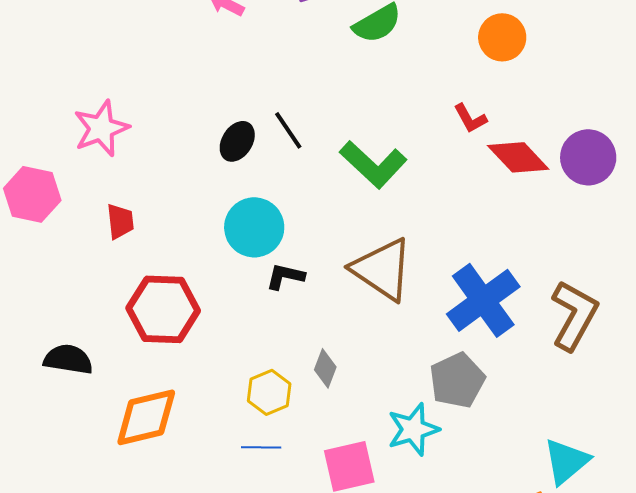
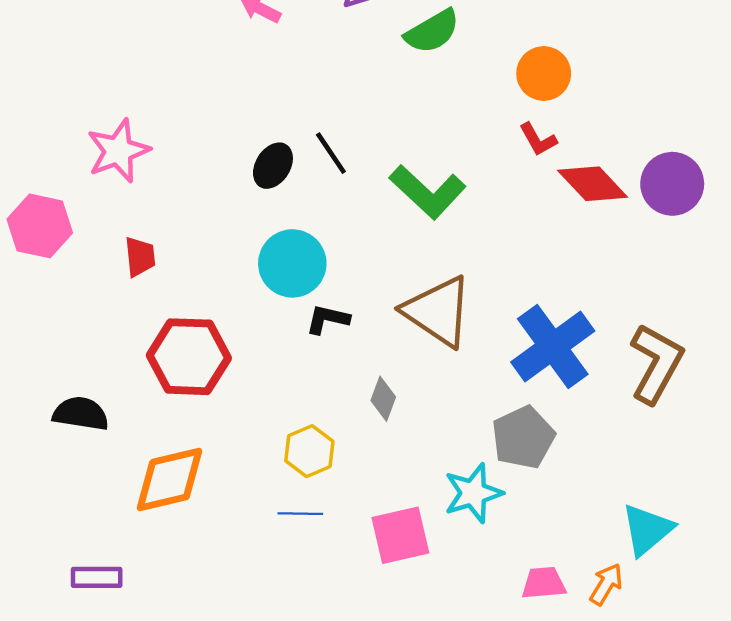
orange circle: (502, 37) -> (544, 73), moved
gray diamond: (325, 368) -> (383, 399), moved

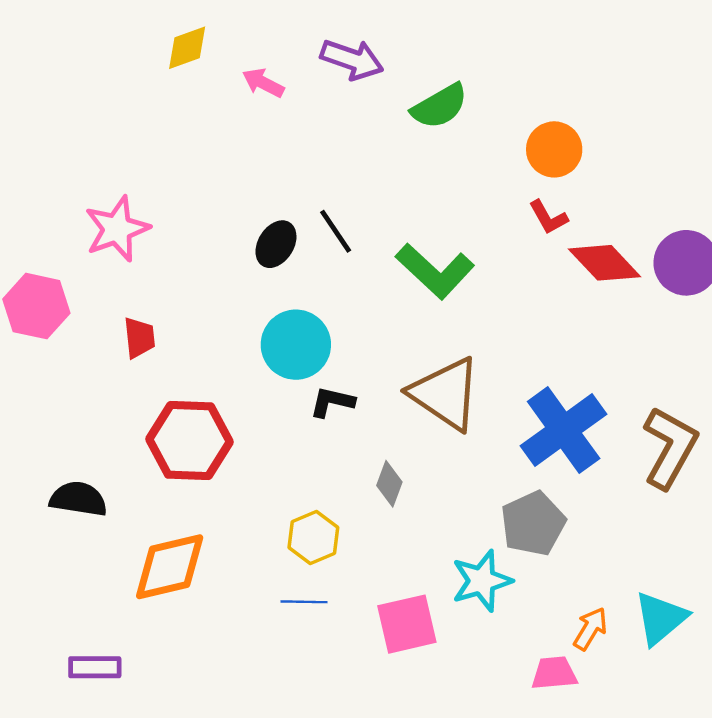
orange arrow: (606, 584) -> (590, 629), moved

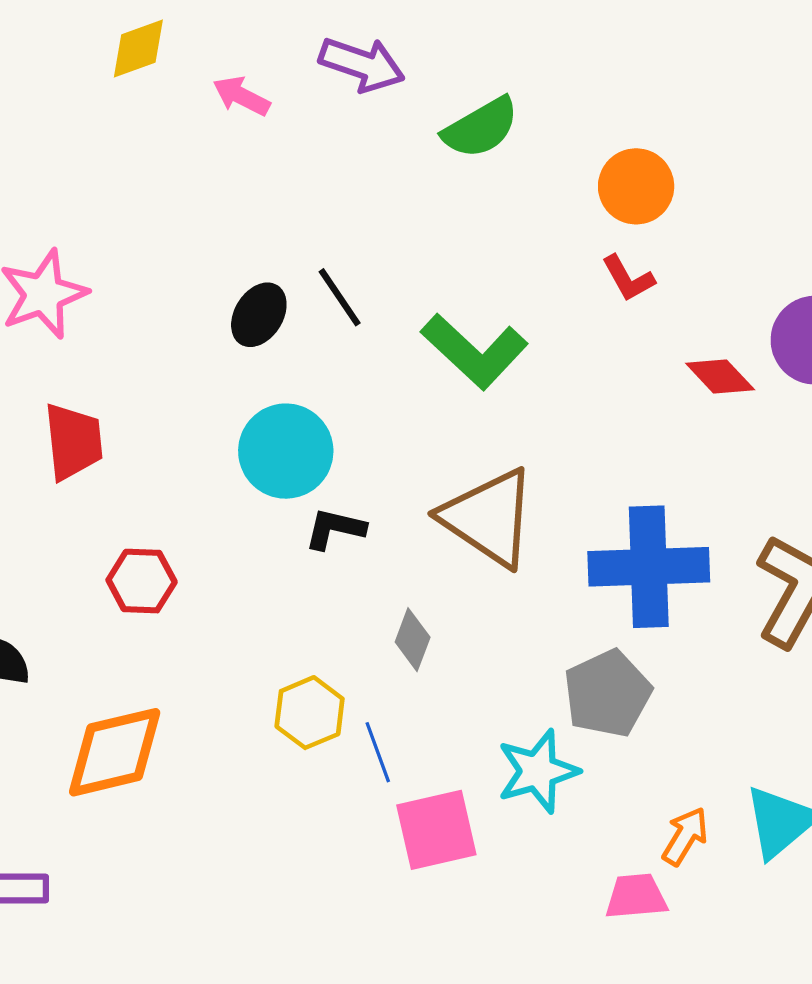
red diamond: (604, 263) -> (720, 377), moved, size x0.7
red trapezoid: (139, 338) -> (73, 442), size x1.4
blue cross: (564, 430) -> (649, 567), turned 34
red hexagon: (189, 441) -> (142, 581), size x0.6
blue line: (304, 602) -> (378, 752), moved, turned 69

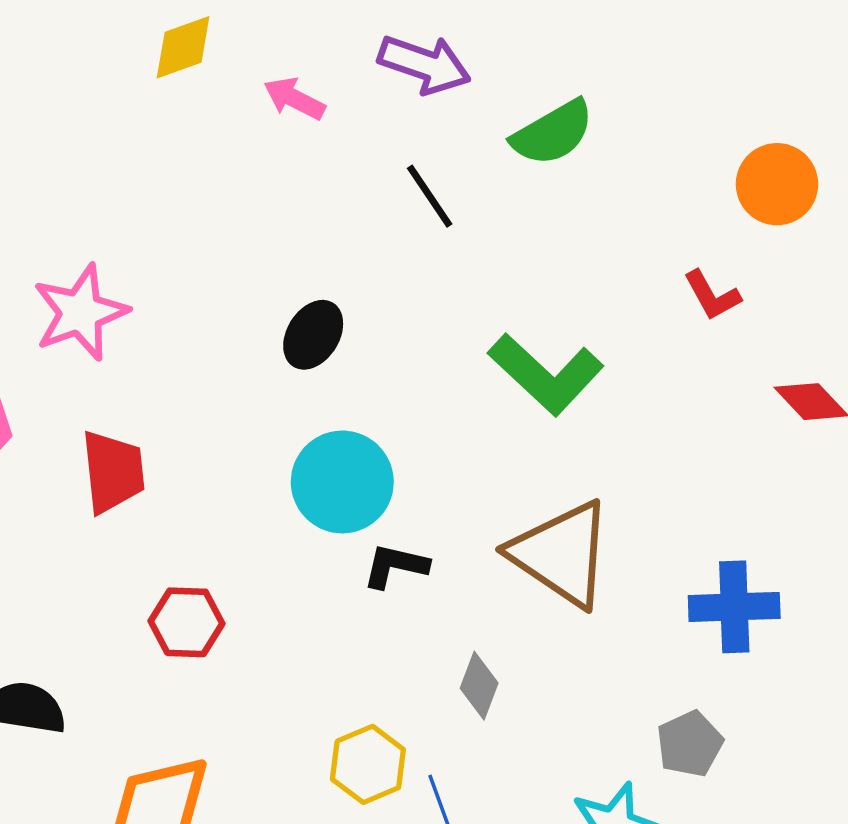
orange circle: (636, 186) -> (777, 184), moved
black line: (340, 297) -> (430, 196), moved
blue cross: (649, 567) -> (734, 607), size x0.7
gray pentagon: (608, 694) -> (690, 744), size x0.7

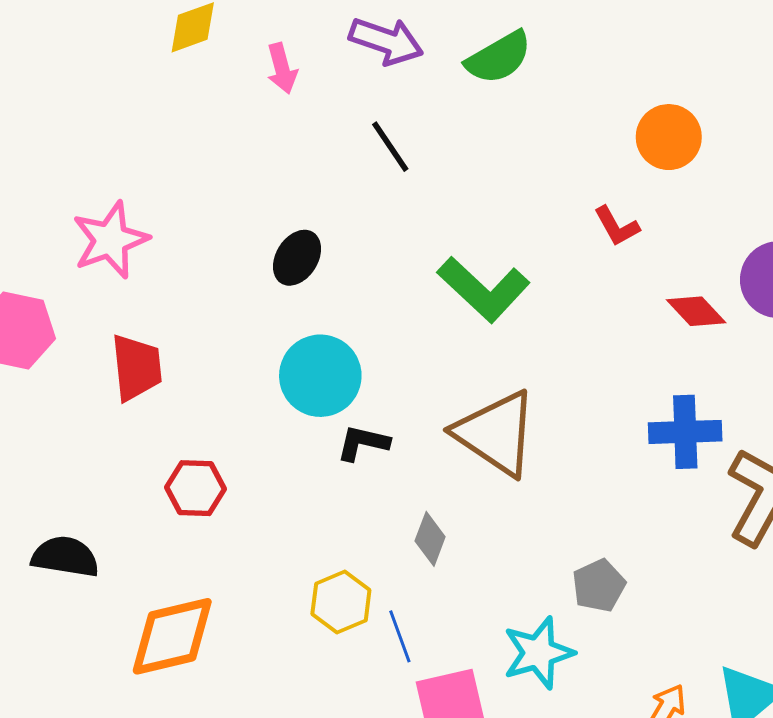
pink arrow: (294, 99) -> (282, 68), turned -132
green semicircle: (553, 133) -> (499, 57), moved
blue cross: (734, 607) -> (685, 432), moved

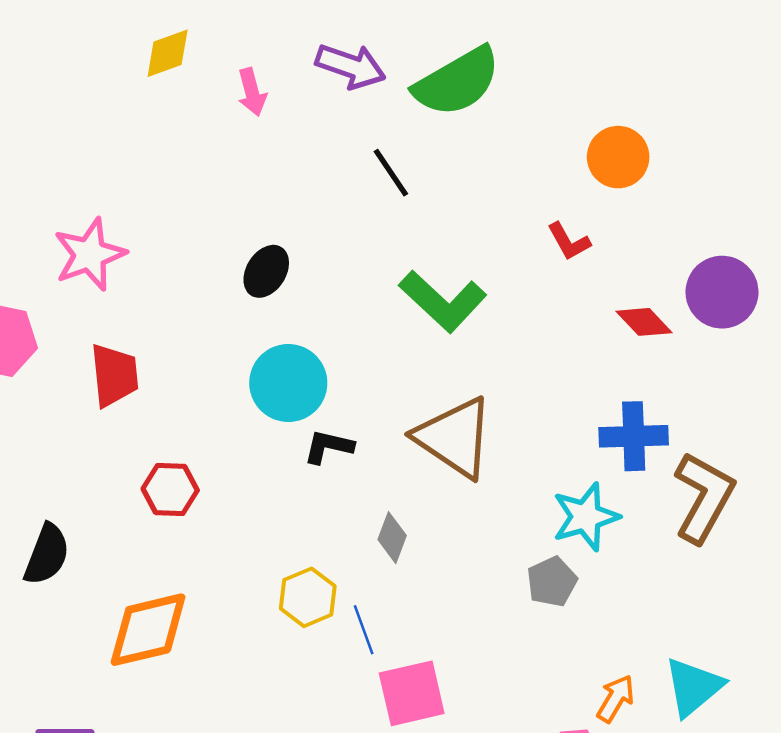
green semicircle: (499, 57) -> (457, 82), size x1.4
black line: (390, 147) -> (391, 173), moved
black semicircle: (65, 557) -> (47, 554), turned 102
cyan star: (538, 653) -> (586, 517), moved

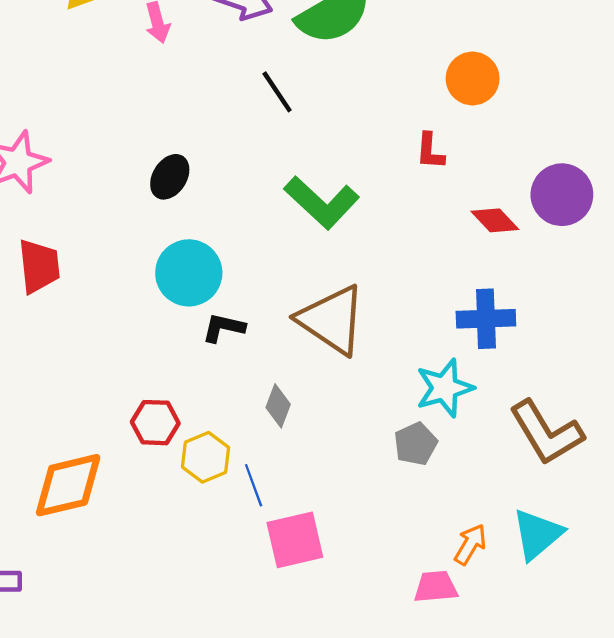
red L-shape: (569, 241) -> (430, 151), turned 33
red hexagon: (170, 489) -> (155, 423), moved
brown L-shape: (704, 497) -> (546, 433), moved, turned 120

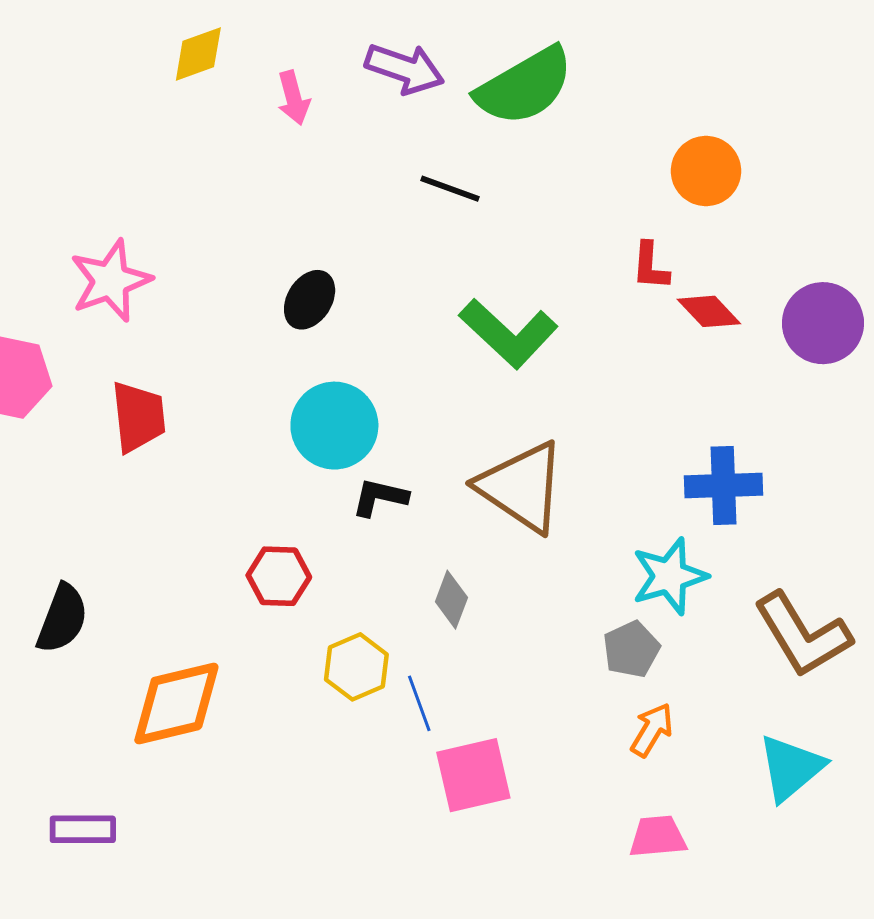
black line: (277, 92) -> (450, 189), turned -36
red diamond: (495, 220) -> (709, 311), moved
red hexagon: (155, 423) -> (279, 576), moved
orange arrow: (470, 544) -> (652, 730), moved

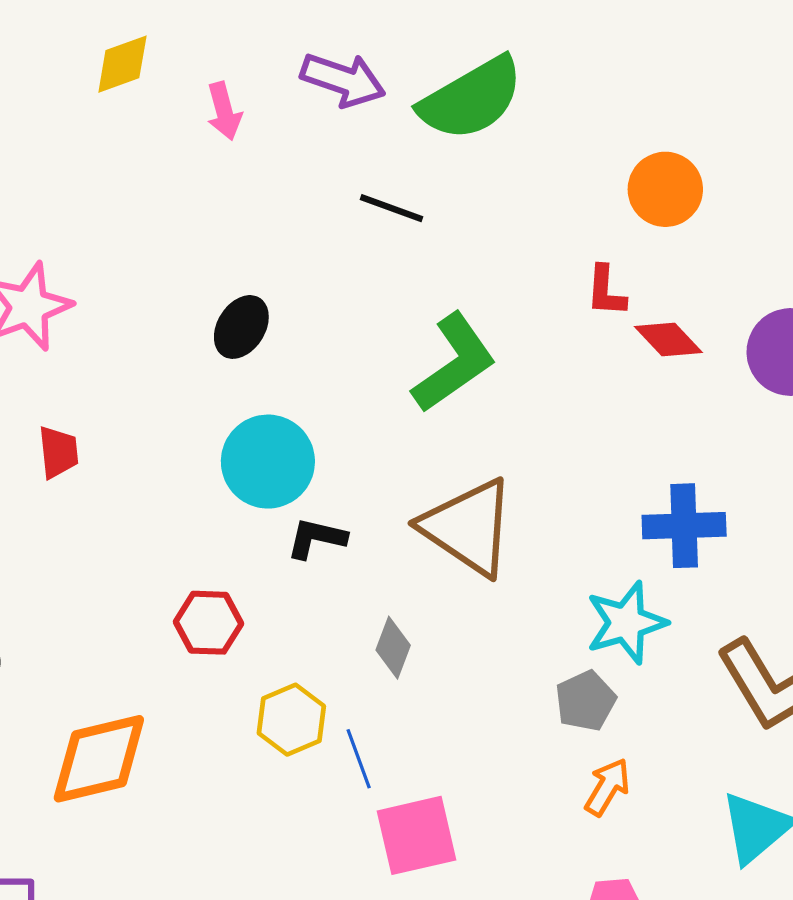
green L-shape: (508, 333) -> (454, 363), turned -78
red trapezoid: (138, 417) -> (58, 452), size x0.7

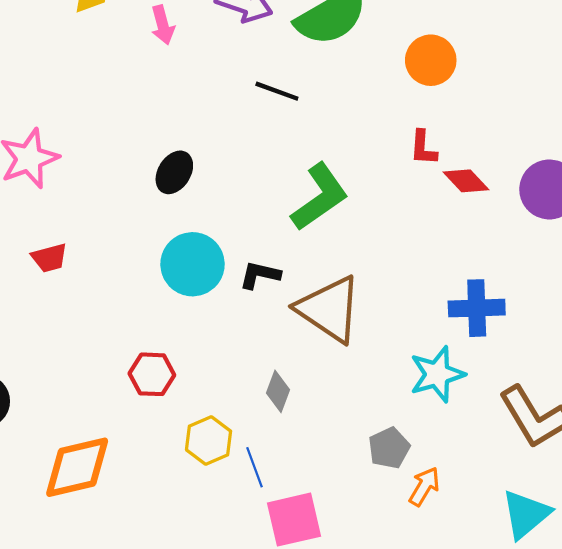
orange circle: (665, 189) -> (431, 60), moved
red trapezoid: (58, 452) -> (49, 258), turned 81
black L-shape: (316, 538) -> (260, 275), moved
gray pentagon: (586, 701) -> (389, 448), moved

